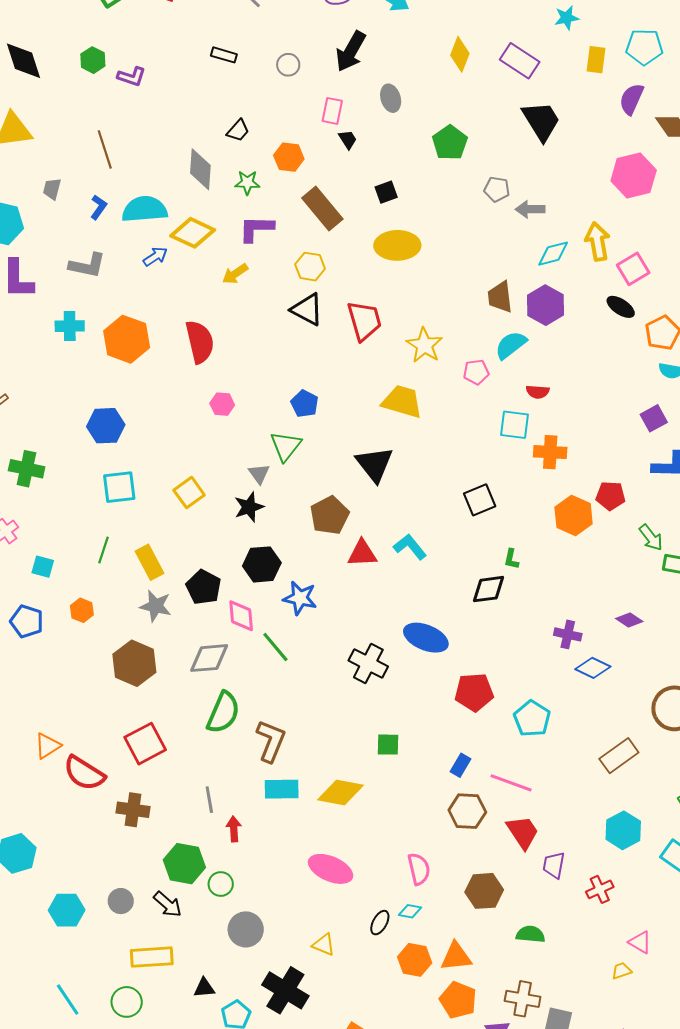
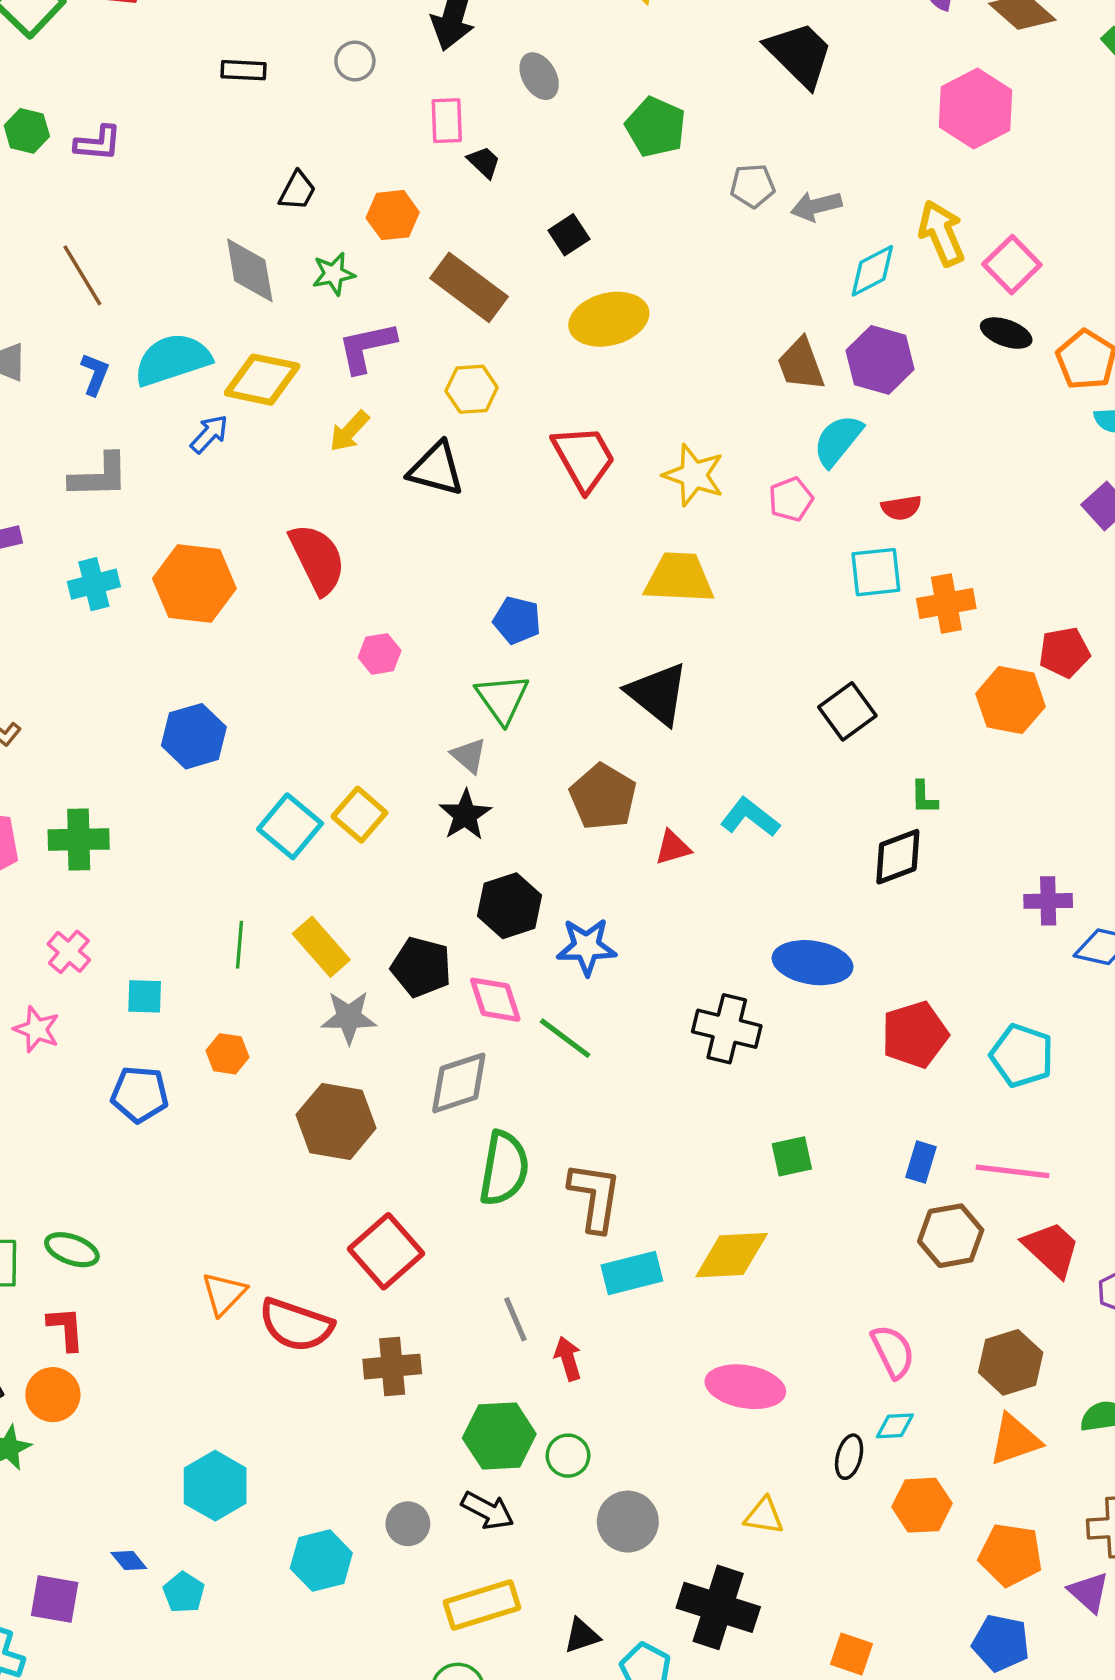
black triangle: (307, 309) -> (436, 469), moved
cyan square: (119, 487) -> (290, 826), moved, turned -30
red triangle: (362, 553) -> (673, 847), size x0.7
orange triangle: (456, 957) -> (1015, 1440), moved

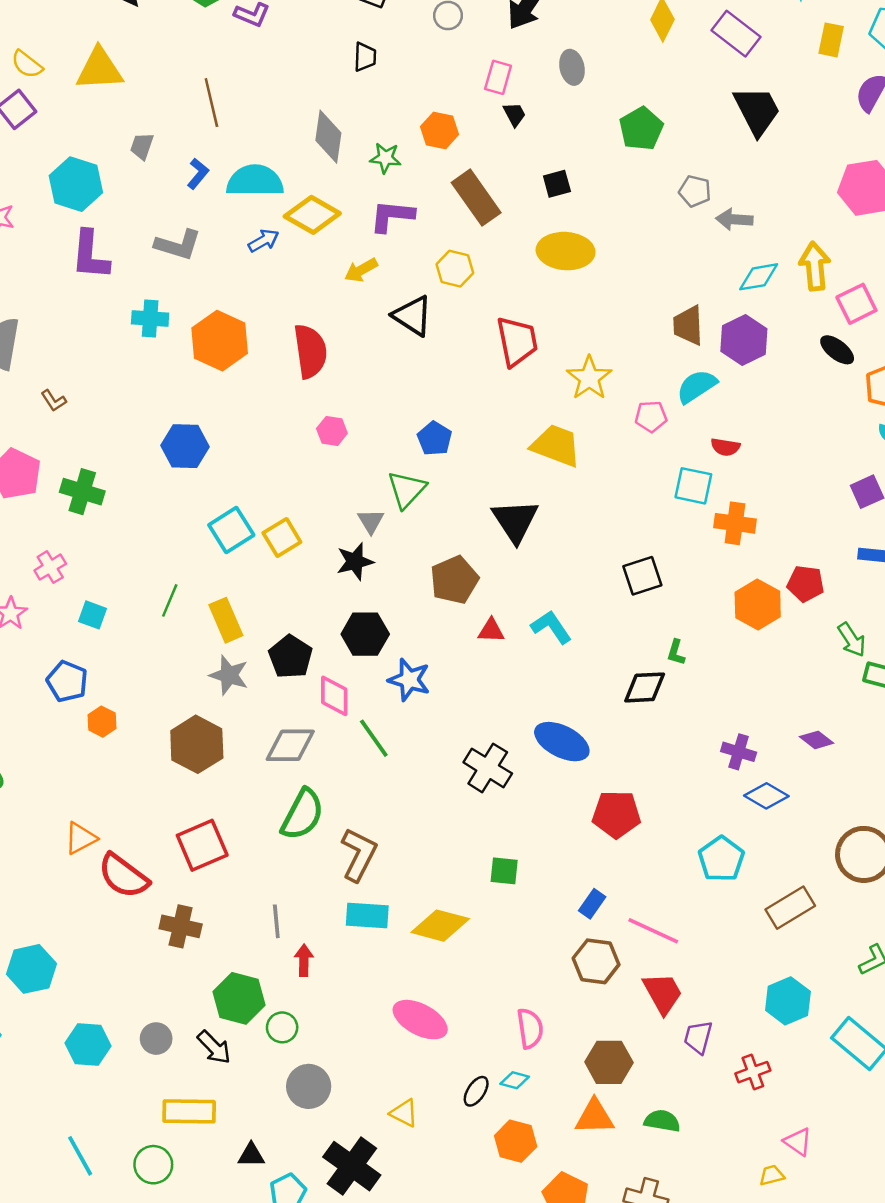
black trapezoid: (297, 191) -> (365, 57), moved, turned -44
orange hexagon: (227, 1054) -> (102, 722), moved
cyan pentagon: (1022, 1056) -> (721, 859), moved

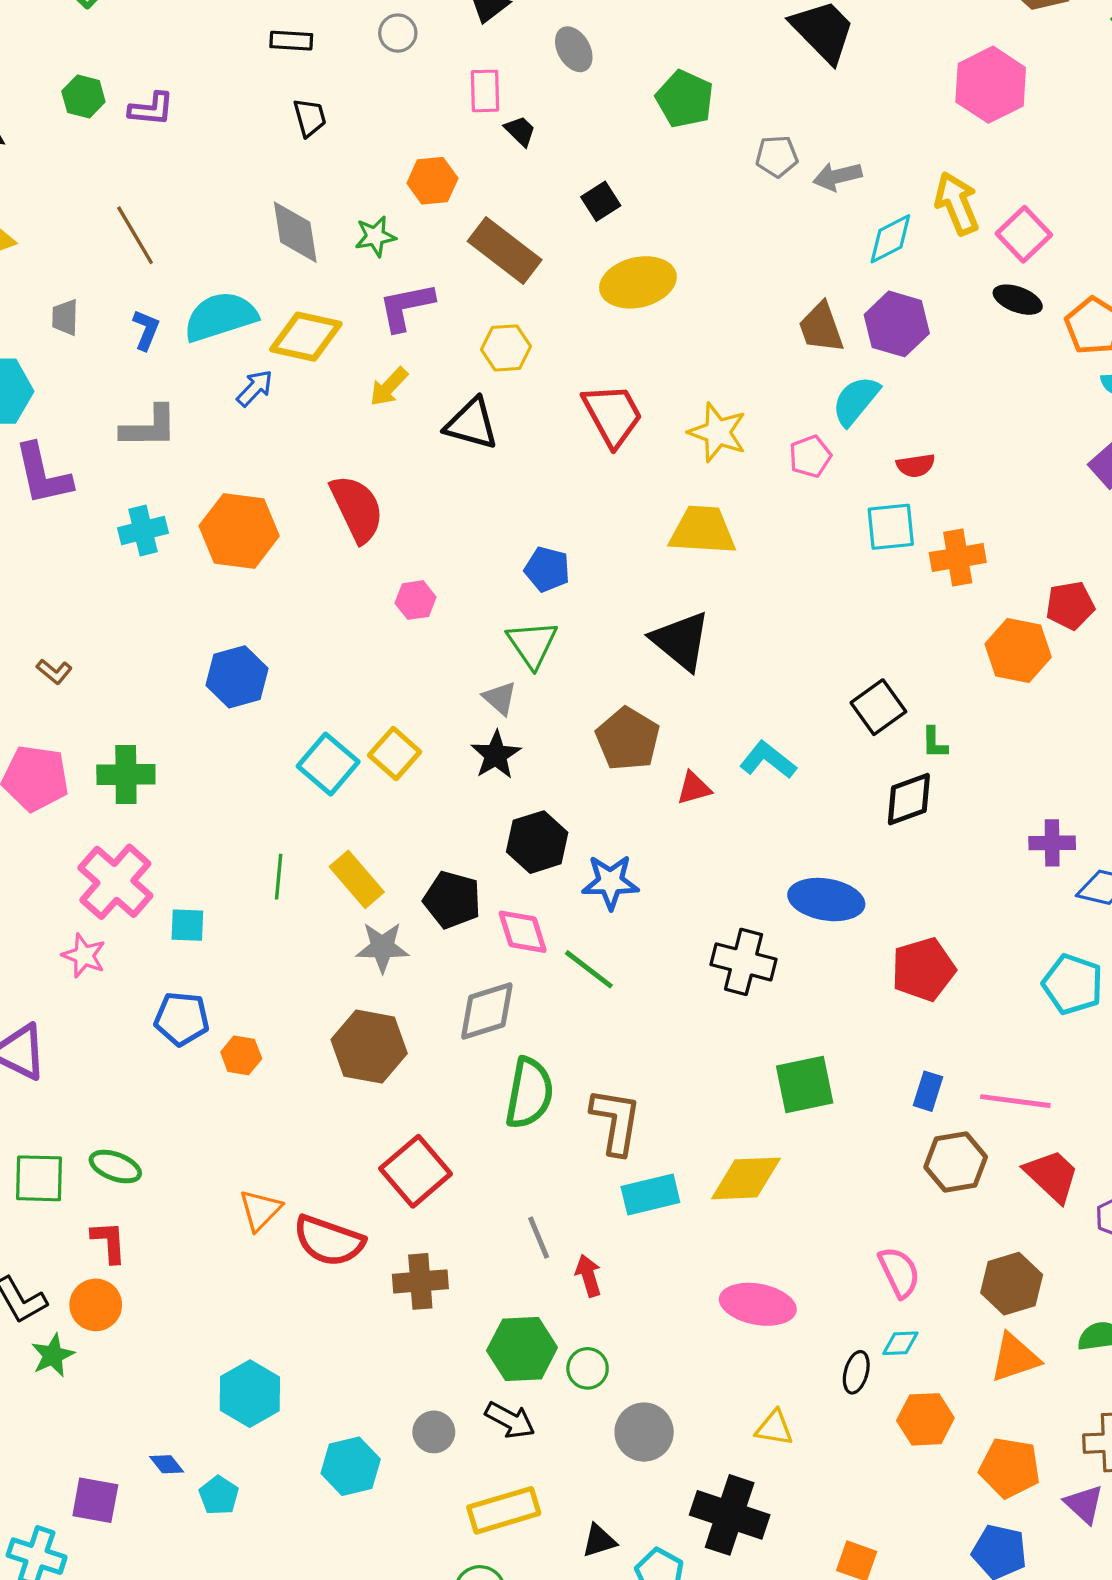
pink cross: (50, 567) -> (115, 882), size x1.8
black square: (642, 576) -> (878, 707), moved
green square: (504, 871) -> (805, 1085), size x1.5

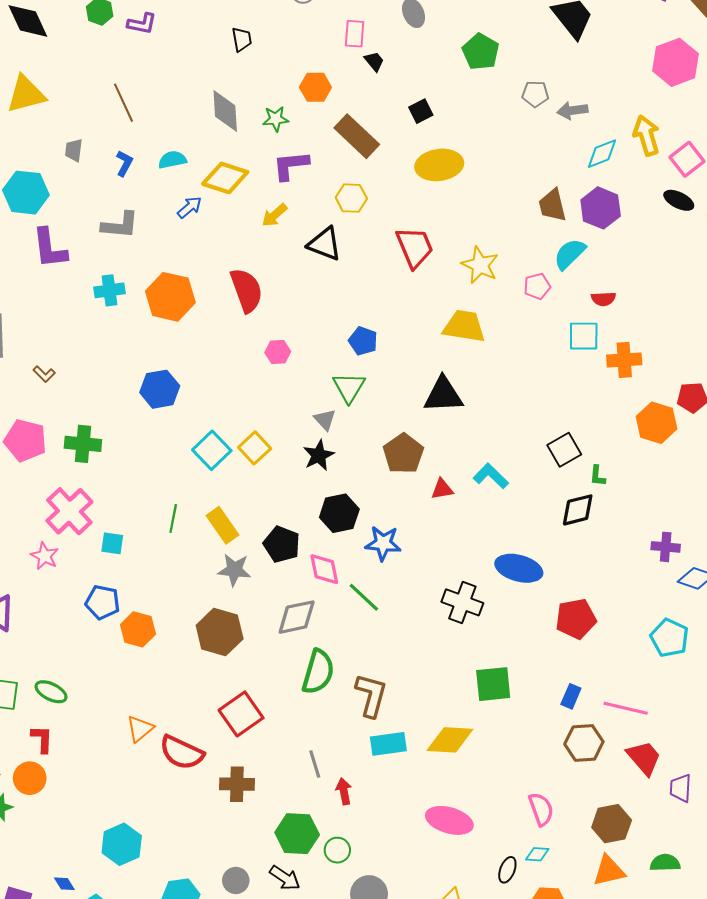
cyan semicircle: (220, 317) -> (172, 160), size x0.6
black triangle: (681, 641) -> (443, 395), turned -48
orange hexagon: (241, 1055) -> (138, 629), size x1.4

